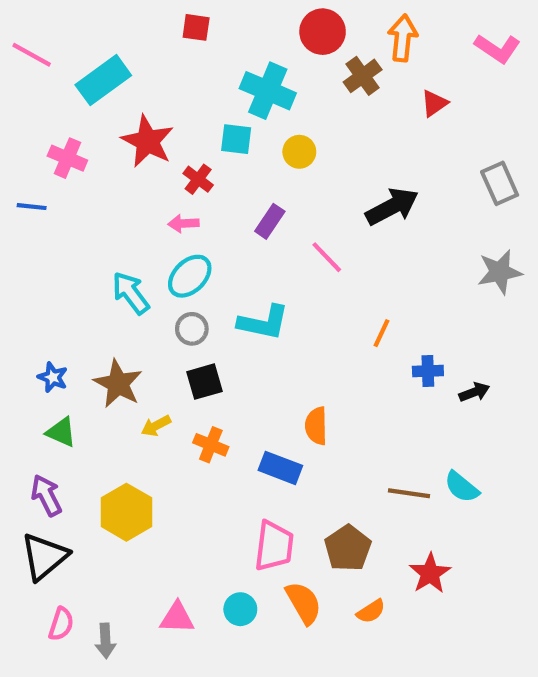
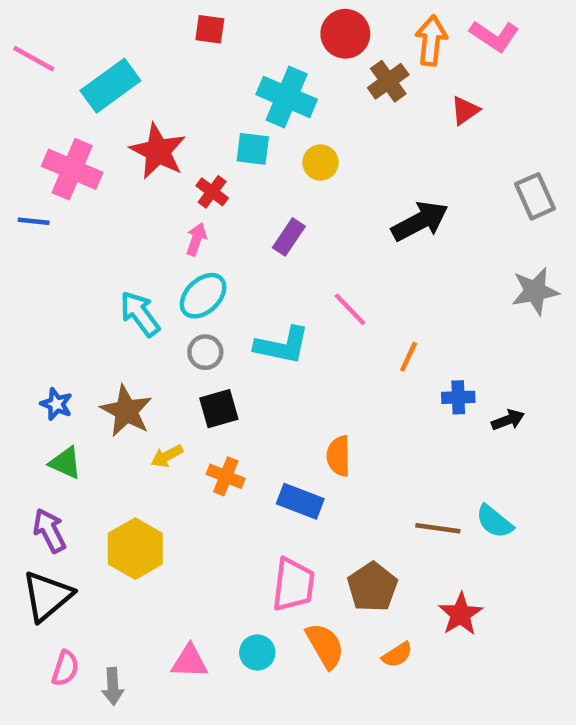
pink L-shape: (497, 48) -> (494, 36), moved
pink cross: (67, 158) -> (72, 169), size x1.4
pink arrow: (183, 223) -> (196, 239), turned 112
pink line: (327, 257) -> (350, 309), moved

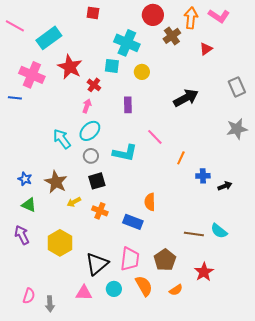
purple rectangle: (289, 237) -> (128, 105), turned -35
black triangle: (47, 596) -> (97, 264), moved

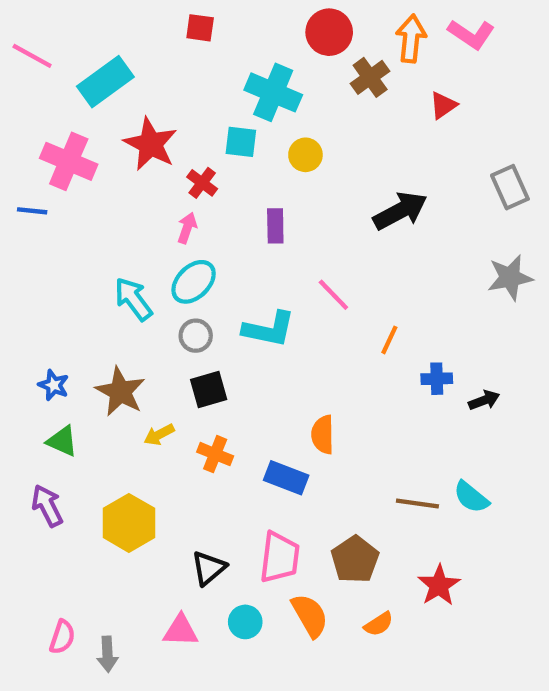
black triangle: (97, 264) -> (209, 568), size x0.7

